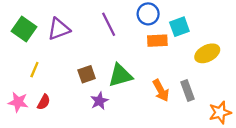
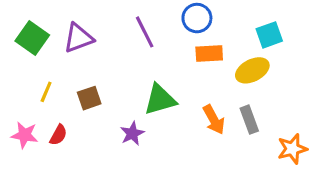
cyan square: (179, 27) -> (269, 35), moved
yellow ellipse: (207, 53) -> (252, 70), moved
brown square: (87, 74) -> (89, 98), moved

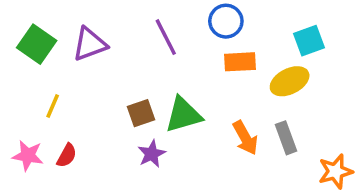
brown square: (89, 98) -> (141, 113), moved

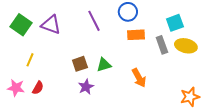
purple triangle: (90, 44) -> (51, 25), turned 40
yellow ellipse: (290, 81) -> (186, 46), moved, turned 40
green triangle: (183, 115) -> (104, 65), size x0.7
gray rectangle: (286, 138) -> (162, 45), moved

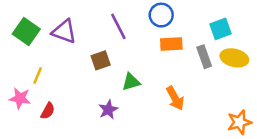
brown square: (80, 64) -> (101, 60), moved
pink star: (16, 88) -> (20, 98), moved

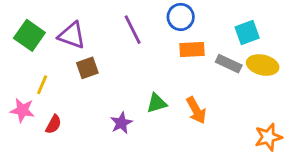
gray rectangle: (204, 57) -> (229, 64), turned -45
brown square: (101, 60) -> (87, 68), moved
green triangle: (131, 82) -> (157, 103), moved

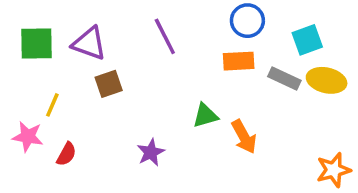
blue circle: (181, 17) -> (247, 21), moved
green square: (29, 35) -> (37, 43), turned -36
green triangle: (157, 103) -> (205, 115), moved

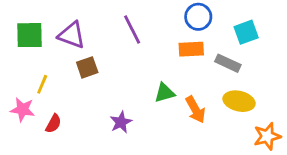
yellow ellipse: (327, 80) -> (239, 101), moved

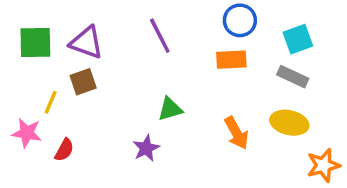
gray rectangle: (228, 63) -> (293, 77), moved
brown square: (87, 67) -> (83, 82), moved
green triangle: (165, 93) -> (170, 109), moved

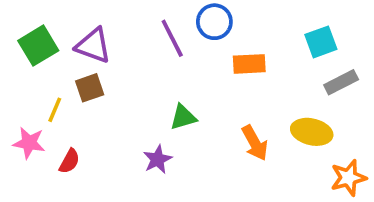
blue circle: (240, 20) -> (214, 22), moved
green square: (35, 43) -> (38, 46), turned -30
gray rectangle: (293, 77) -> (341, 82), moved, turned -52

